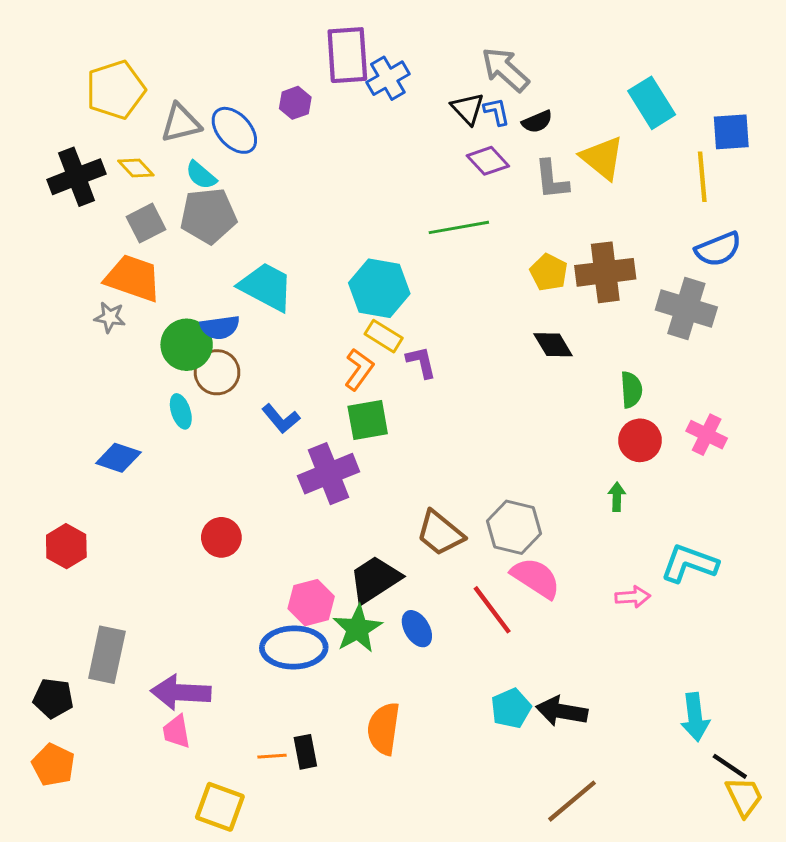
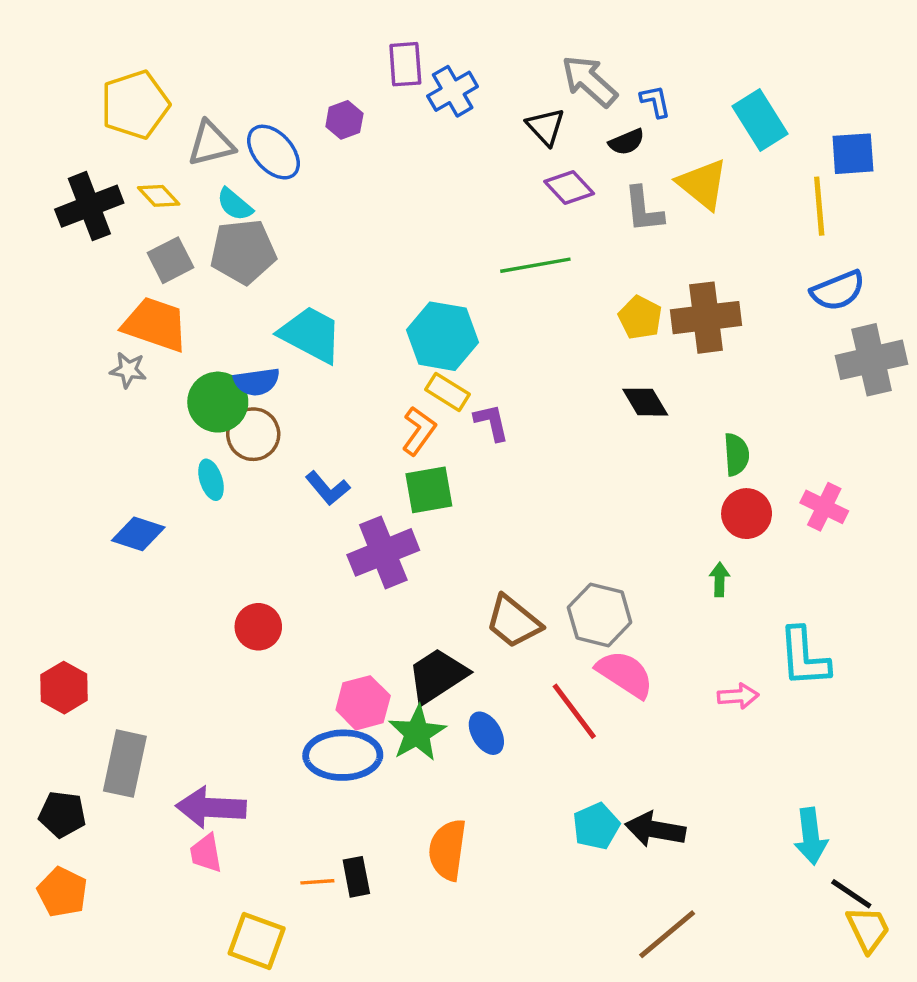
purple rectangle: (347, 55) -> (405, 64), size x0.7
blue L-shape: (497, 112) -> (655, 101), moved
gray cross: (686, 309) -> (872, 360), moved, turned -30
red hexagon: (66, 546) -> (64, 688), moved
cyan L-shape: (689, 563) -> (804, 657), turned -114

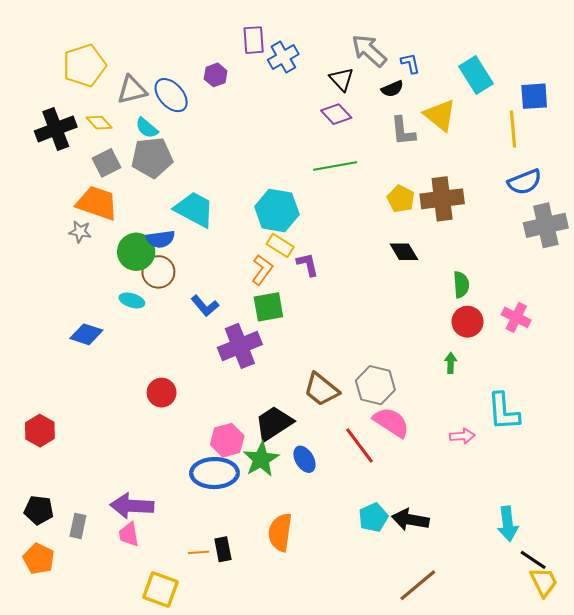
purple diamond: (569, 188) -> (336, 114), moved
cyan ellipse: (211, 480) -> (132, 300), turned -55
gray rectangle: (125, 764) -> (78, 526), moved, size x0.6

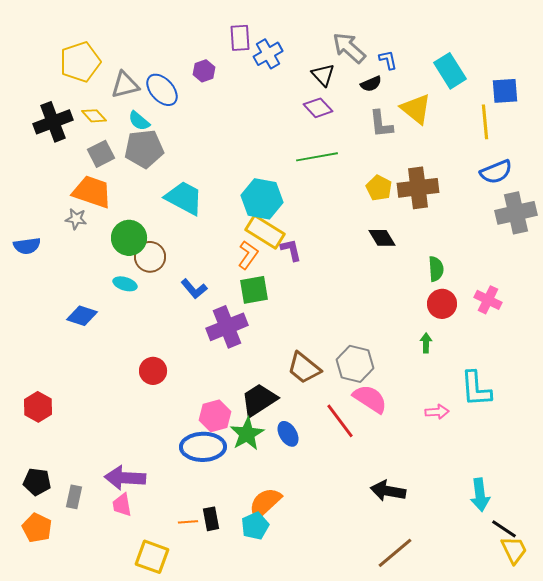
blue semicircle: (160, 239) -> (27, 246), moved
yellow rectangle: (280, 245) -> (265, 232), size x1.5
cyan pentagon: (373, 517) -> (255, 526), moved
orange semicircle: (280, 532) -> (265, 503), turned 39

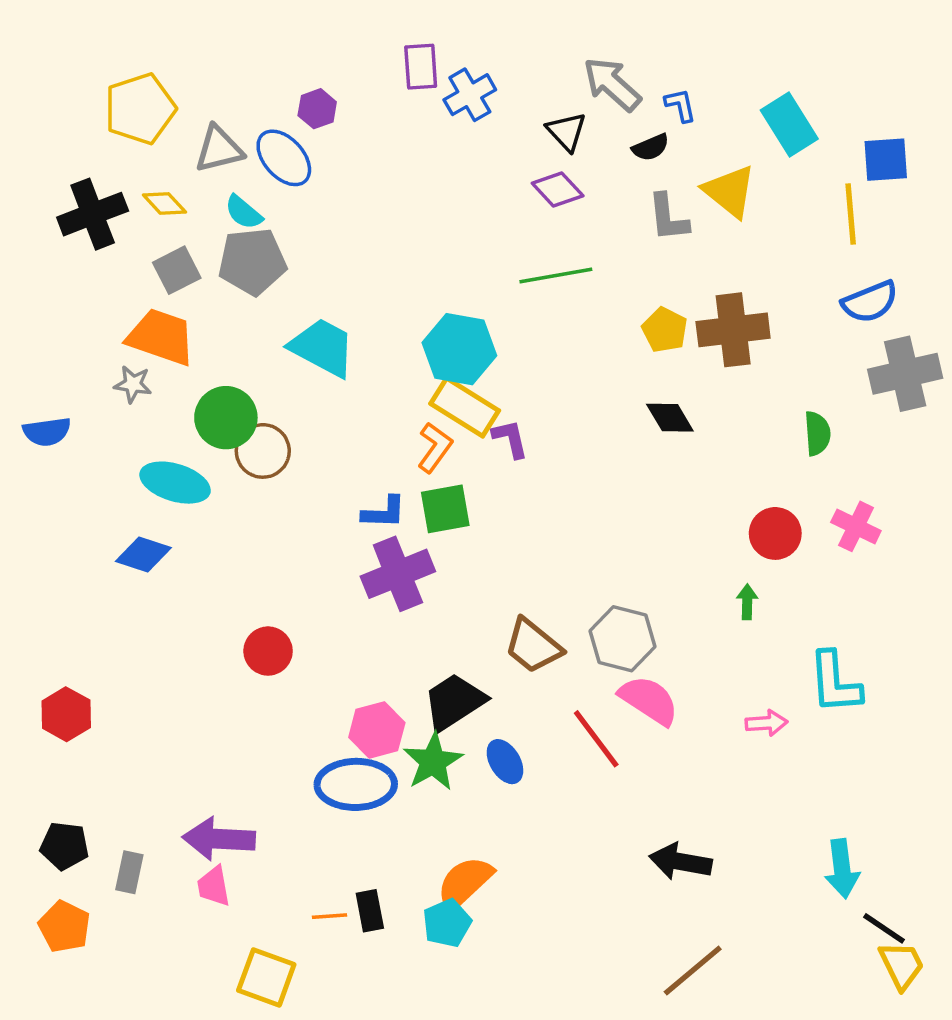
purple hexagon: (204, 71) -> (317, 109), moved
green semicircle: (436, 269) -> (817, 433), moved
cyan ellipse: (125, 284) -> (175, 483), moved, size x1.6
blue L-shape: (194, 289) -> (384, 512), moved, turned -48

